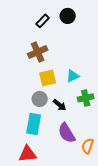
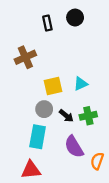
black rectangle: (43, 21) -> (47, 23), turned -56
brown cross: (38, 52) -> (25, 57), moved
green cross: (86, 98) -> (88, 116), moved

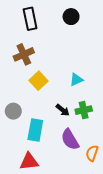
black rectangle: (47, 23) -> (30, 19), moved, size x1.5
yellow square: (53, 86) -> (38, 81), moved, turned -30
gray circle: (44, 109) -> (13, 111), moved

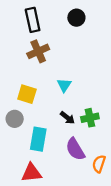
brown cross: (24, 54) -> (38, 51), moved
cyan triangle: (76, 80) -> (64, 85), moved, turned -32
yellow square: (38, 81) -> (27, 94), moved, turned -30

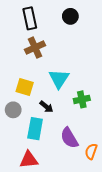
cyan triangle: (64, 85) -> (59, 79), size x1.5
black arrow: (67, 118) -> (46, 107), moved
green cross: (90, 118) -> (82, 99), moved

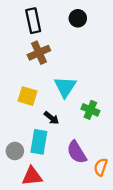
green cross: (82, 99) -> (90, 110), turned 35
gray circle: (13, 110) -> (15, 151), moved

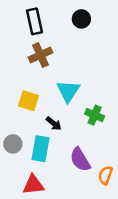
gray circle: (15, 151) -> (13, 144), moved

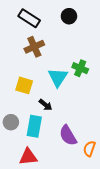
black rectangle: (35, 21) -> (29, 18), turned -45
green cross: (95, 115) -> (80, 68), moved

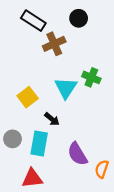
brown cross: (34, 47) -> (54, 44), moved
yellow square: (24, 85) -> (28, 97), turned 36

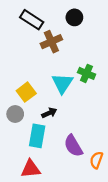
black arrow: (52, 119) -> (49, 113), turned -64
gray circle: (12, 139) -> (15, 114), moved

